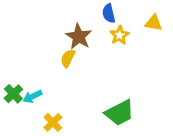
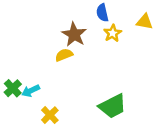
yellow semicircle: (68, 58) -> (64, 55), turned 42

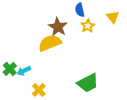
yellow triangle: (145, 22) -> (113, 17), turned 40
yellow semicircle: (64, 55) -> (50, 43), size x1.6

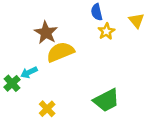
brown star: (58, 27) -> (46, 33), moved
cyan arrow: (24, 71) -> (29, 72), moved

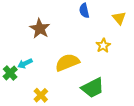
yellow star: (106, 31) -> (103, 46), moved
yellow semicircle: (60, 52) -> (67, 62), moved

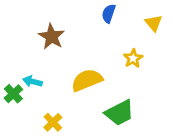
blue semicircle: (84, 11) -> (109, 13), turned 32
cyan arrow: (25, 63) -> (32, 81), turned 40

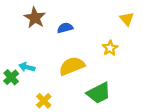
blue semicircle: (109, 13) -> (65, 28), moved, turned 56
brown star: (52, 37) -> (35, 18), moved

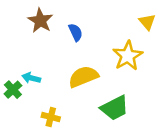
blue semicircle: (65, 28) -> (76, 32), turned 80
yellow star: (110, 48) -> (128, 56), size x1.6
yellow cross: (44, 101) -> (51, 117), turned -32

